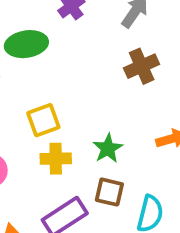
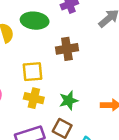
brown cross: (142, 66) -> (67, 49), moved

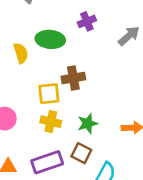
brown cross: (67, 49) -> (73, 78), moved

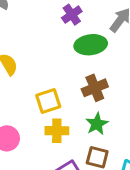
green ellipse: (50, 39) -> (91, 45), moved
brown cross: (73, 78) -> (95, 88), moved

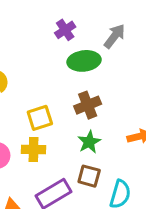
yellow cross: (57, 131) -> (34, 149), moved

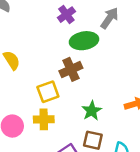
brown cross: (88, 105) -> (71, 69), moved

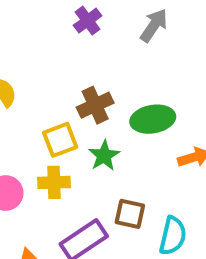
green ellipse: (84, 41) -> (153, 119), moved
green star: (92, 111) -> (104, 156), moved

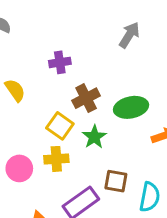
purple cross: (88, 21) -> (60, 62), moved, turned 30
yellow square: (60, 140) -> (60, 126), turned -32

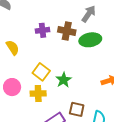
brown cross: (86, 98) -> (67, 31), moved, turned 36
green ellipse: (131, 107) -> (90, 40), moved
pink circle: (19, 168) -> (12, 87), moved

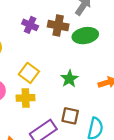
purple cross: (43, 30) -> (30, 25), turned 32
green star: (64, 80) -> (69, 79), moved

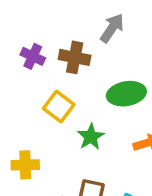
green ellipse: (85, 36) -> (126, 94), moved
yellow square: (29, 73) -> (59, 106), moved

